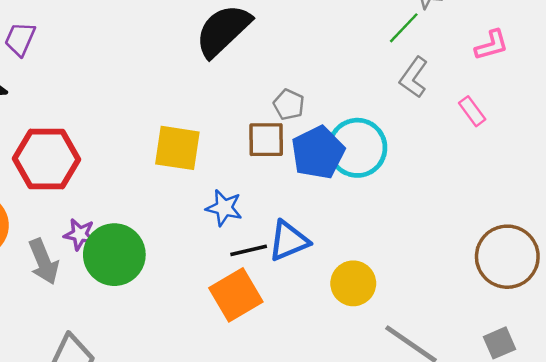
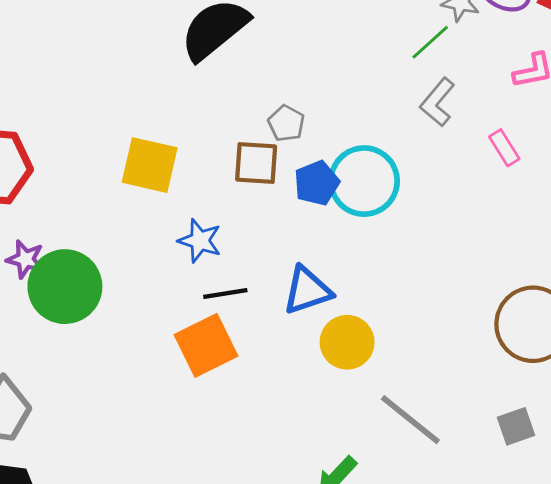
blue pentagon: (318, 152) -> (317, 183), size x0.7
blue triangle: (289, 241) -> (307, 290), moved

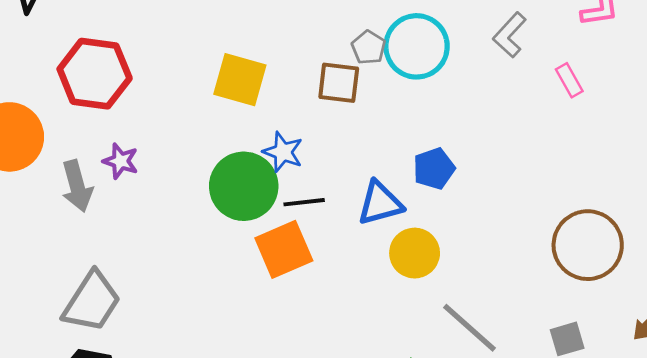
cyan circle: (364, 181) -> (417, 46), moved
blue pentagon: (317, 183) -> (434, 169), moved
green circle: (65, 287) -> (244, 186), moved

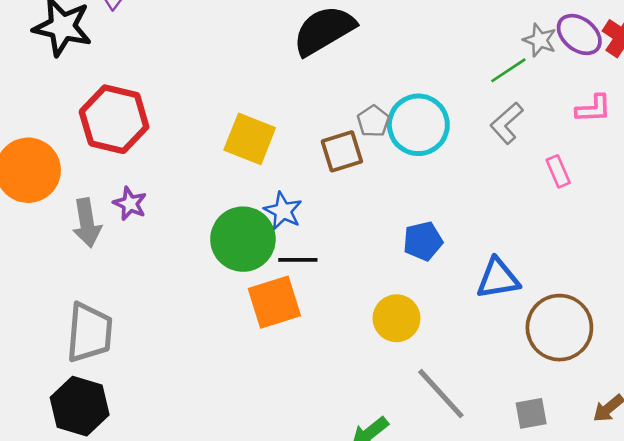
brown square: (339, 83) -> (342, 151), turned -30
blue triangle: (380, 203) -> (498, 279), moved
gray trapezoid: (92, 302) -> (89, 333), turned -34

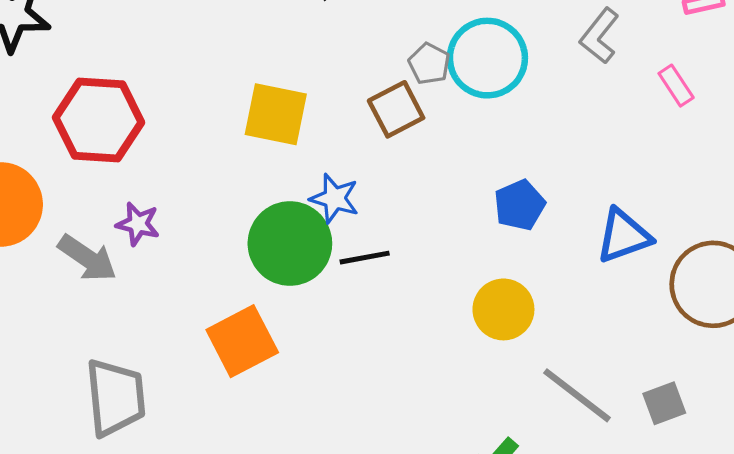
gray arrow: (87, 223) -> (87, 258), turned -36
orange square: (274, 302) -> (242, 341), moved
gray square: (531, 413) -> (664, 403), moved

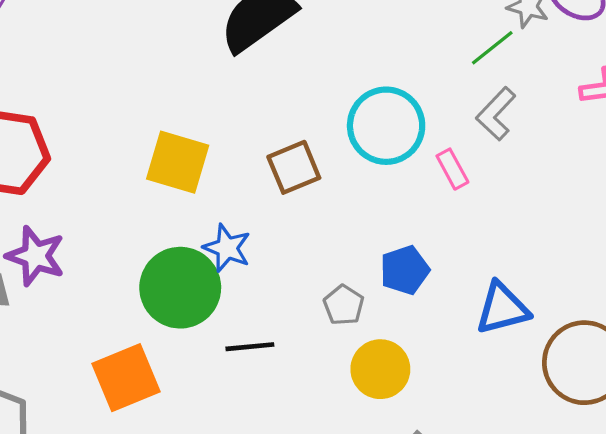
gray pentagon: (429, 64) -> (344, 305), moved
pink rectangle: (676, 86) -> (452, 169), moved
purple star: (138, 224) -> (35, 256), size x1.4
black line: (365, 258) -> (250, 347), moved

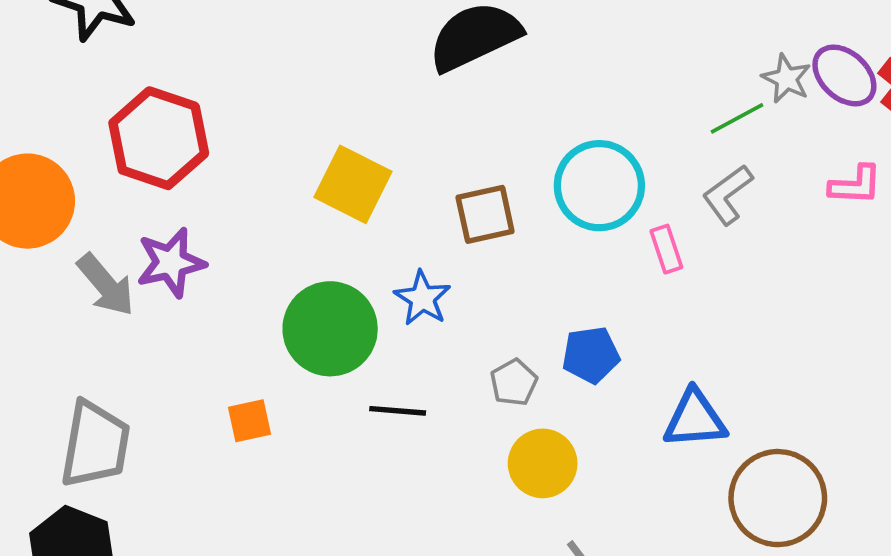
blue star: (227, 248) -> (422, 298), moved
purple star: (35, 256) -> (171, 263), turned 30
orange square: (126, 378) -> (249, 421), size x0.6

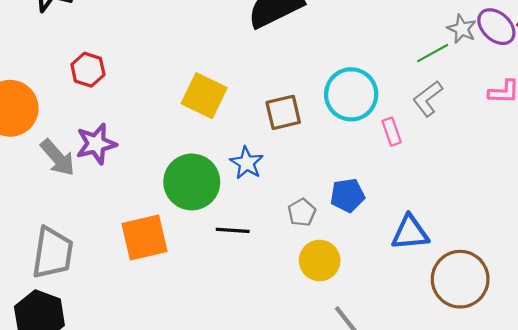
red hexagon: (159, 138) -> (88, 70), size x0.6
orange square: (249, 421) -> (144, 237), size x1.8

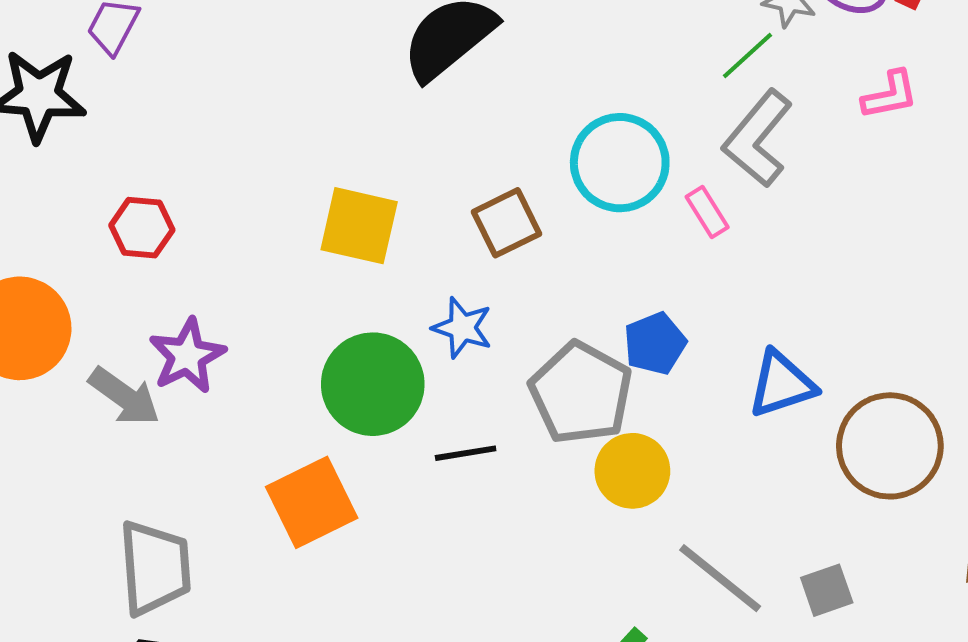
gray L-shape: (428, 99) -> (758, 139), size x1.4
gray pentagon: (302, 212) -> (581, 393), size x2.0

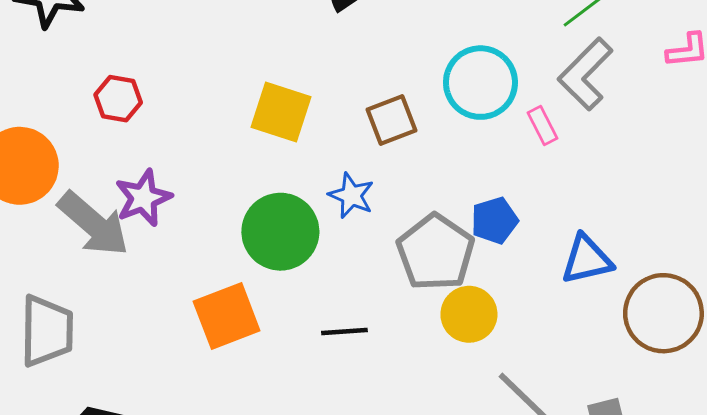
gray arrow: (124, 396) -> (94, 224), size x1.4
black line: (466, 453) -> (344, 332), moved
gray trapezoid: (155, 568) -> (47, 331), moved

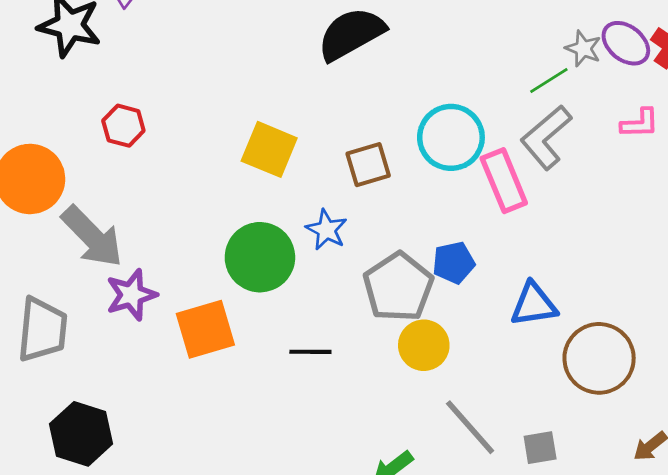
pink rectangle: (543, 126) -> (504, 181), size x1.8
purple star: (143, 198) -> (131, 295), moved

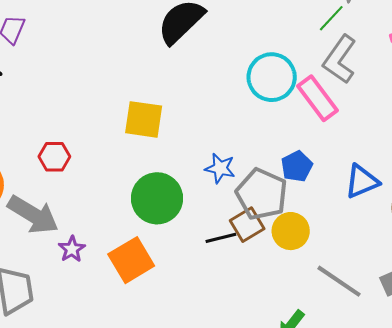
red hexagon: (123, 126) -> (54, 157), moved
brown square: (368, 165) -> (247, 225), moved
blue star: (326, 230) -> (220, 168), moved
purple star: (131, 295) -> (72, 249), size x0.7
black line: (310, 352) -> (221, 238), moved

